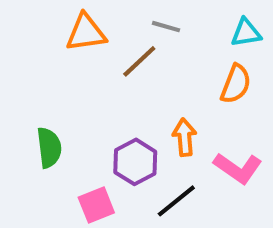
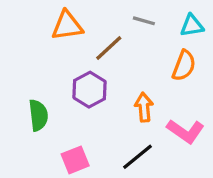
gray line: (166, 27) -> (144, 21), moved
purple hexagon: (135, 162) -> (90, 90), moved

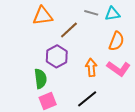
cyan triangle: (192, 26) -> (112, 14), moved
green semicircle: (38, 115) -> (41, 79), moved
pink L-shape: (186, 131) -> (119, 69), moved

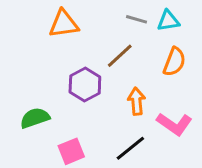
brown line: (69, 30) -> (120, 56), moved
pink L-shape: (119, 69) -> (174, 124), moved
green semicircle: (41, 79) -> (35, 118), moved, turned -102

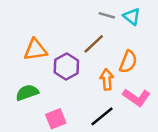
cyan triangle: (168, 21) -> (132, 17), turned 48
orange triangle: (64, 24) -> (35, 50), moved
orange semicircle: (174, 62) -> (128, 62), moved

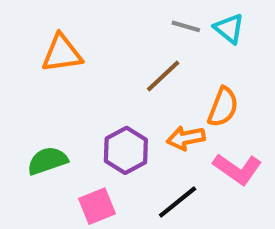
orange triangle: (35, 50) -> (62, 53), moved
purple hexagon: (66, 66) -> (126, 150), moved
orange arrow: (107, 80) -> (186, 138), turned -96

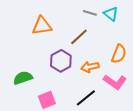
orange triangle: (62, 53) -> (42, 26), moved
orange semicircle: (223, 107) -> (119, 54), moved
purple hexagon: (126, 150) -> (61, 61), moved

